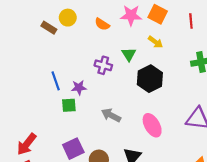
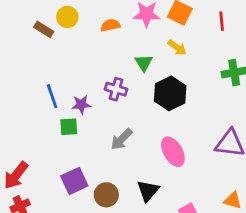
orange semicircle: (102, 24) -> (110, 25), turned 136
purple cross: (103, 65) -> (116, 89), moved
gray arrow: (111, 115) -> (122, 139), turned -72

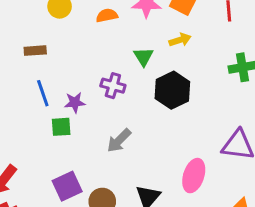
brown rectangle: (44, 29) -> (35, 51), moved, turned -36
yellow arrow: (177, 47) -> (180, 40), turned -54
pink ellipse: (173, 152) -> (194, 176), moved, turned 48

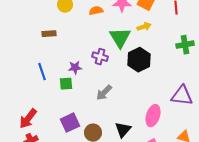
green triangle: (143, 57) -> (120, 38), size x1.6
blue line: (43, 93) -> (42, 72), moved

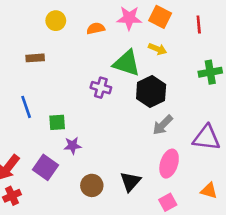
yellow arrow: (144, 27) -> (157, 49), turned 40
green triangle: (120, 38) -> (127, 63), turned -40
purple star: (75, 68) -> (73, 146), moved
gray arrow: (104, 93) -> (163, 125), moved
purple square: (70, 123) -> (45, 167), moved, turned -30

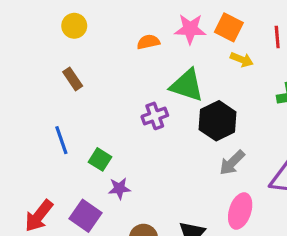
yellow circle: (56, 21) -> (74, 26), moved
yellow arrow: (157, 49) -> (242, 60), moved
brown rectangle: (35, 58) -> (73, 79), turned 60
purple cross: (101, 88) -> (155, 116), turned -36
green square: (57, 122) -> (100, 159), turned 36

